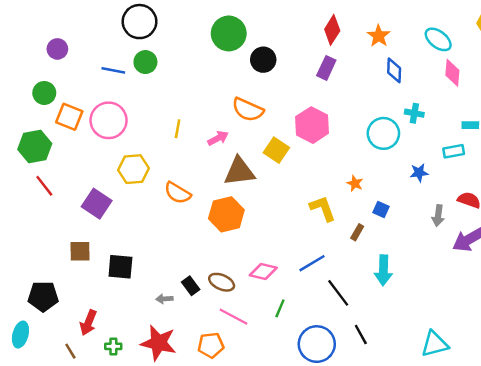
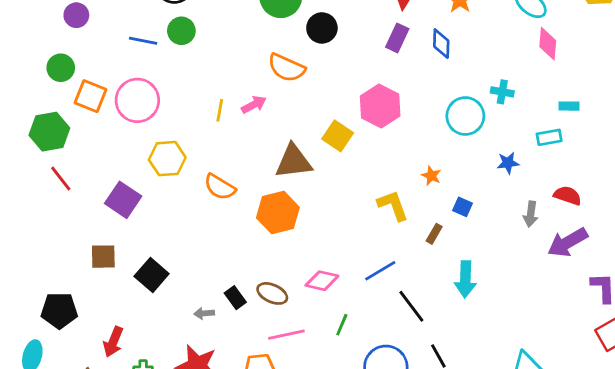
blue diamond: (394, 70) -> (441, 44), moved
orange semicircle: (248, 110) -> (286, 68), moved
pink arrow: (218, 138) -> (254, 105), moved
black square: (120, 267) -> (152, 275), turned 36
pink line: (233, 317) -> (286, 335), turned -40

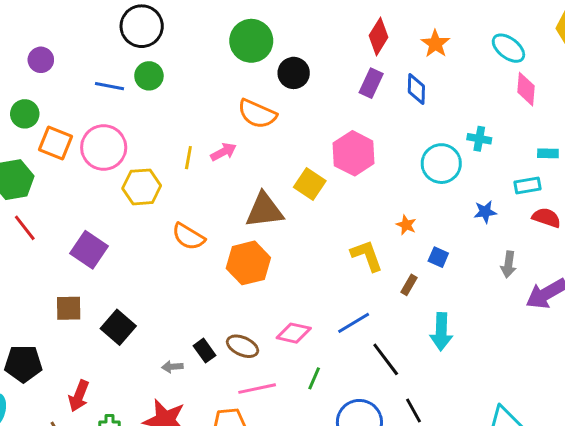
yellow hexagon: (167, 159) -> (142, 187), moved
red semicircle: (568, 196) -> (546, 218), moved

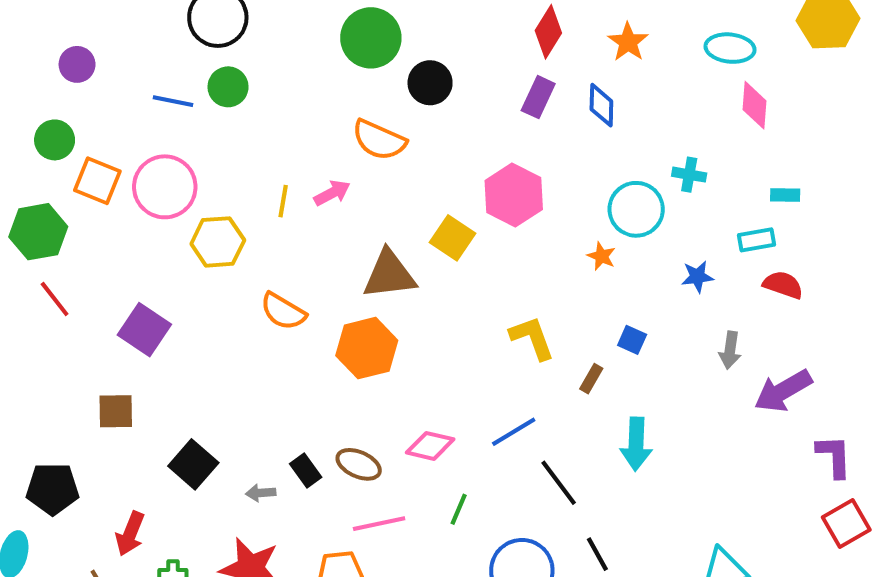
cyan ellipse: (508, 48) -> (730, 48), turned -32
orange star: (406, 225) -> (601, 256), moved
black square: (118, 327) -> (193, 464), moved

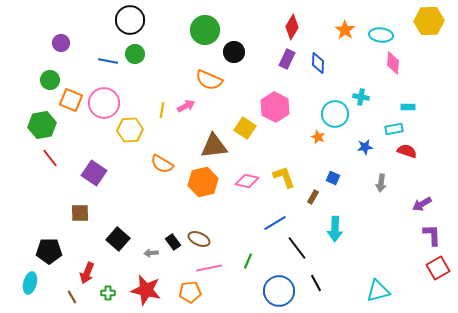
orange star: (628, 42) -> (345, 30), moved
purple arrow: (783, 391) -> (422, 204), moved, size x0.7
pink diamond: (430, 446) -> (247, 181), moved

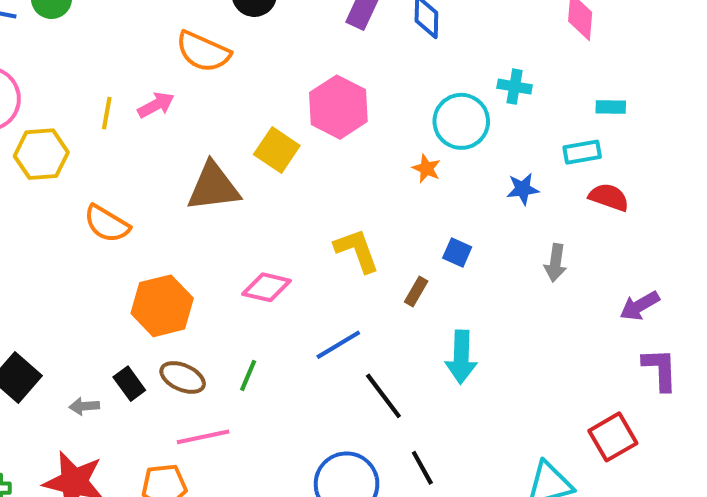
pink diamond: (247, 181) -> (267, 287), moved
orange hexagon: (203, 182) -> (162, 306), moved
green line: (248, 261) -> (248, 375), moved
red square: (438, 268) -> (613, 437), moved

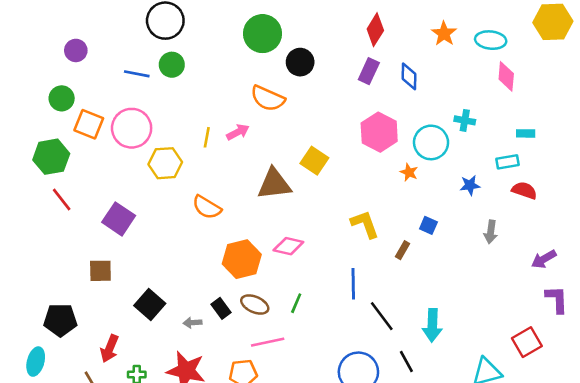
pink hexagon: (338, 107) -> (379, 132), moved
pink diamond: (267, 287) -> (288, 246), moved
blue line: (338, 345) -> (353, 284), turned -60
cyan arrow: (461, 357) -> (432, 325), moved

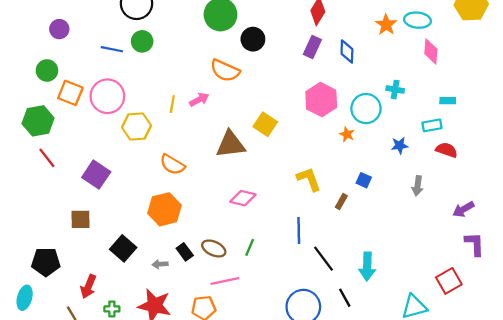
orange star: (444, 34) -> (386, 25), moved
orange hexagon: (242, 259) -> (165, 209), moved

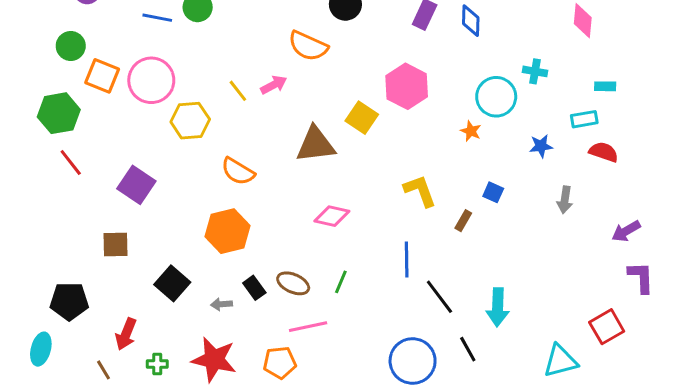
pink hexagon: (321, 100) -> (407, 86), moved
yellow line: (172, 104) -> (238, 91), turned -48

